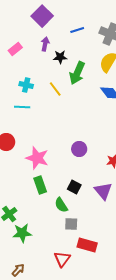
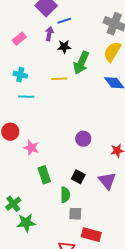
blue line: (77, 30) -> (64, 21), moved
cyan cross: (26, 85) -> (20, 75), moved
yellow line: (55, 89) -> (59, 79), turned -56
pink star: (37, 158) -> (31, 148), moved, size x0.7
green semicircle: (61, 205) -> (65, 195), turned -147

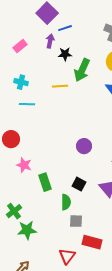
pink star: (31, 148) -> (24, 165), moved

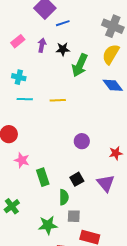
purple arrow: (50, 41) -> (42, 45), moved
yellow line: (60, 86) -> (58, 100), moved
black square: (79, 184) -> (77, 179), turned 32
green star: (27, 230) -> (48, 225), moved

